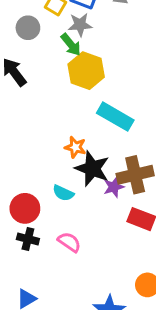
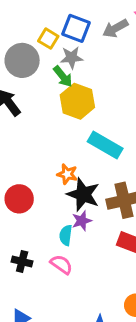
gray circle: (28, 28) -> (22, 60), size x1.5
purple star: (114, 187) -> (82, 221), moved
cyan semicircle: (63, 193) -> (66, 235), moved, turned 72
red circle: (25, 208) -> (19, 199), moved

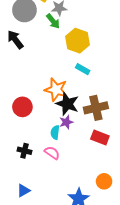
yellow hexagon: (77, 101) -> (78, 41), moved
cyan rectangle: (105, 145) -> (83, 69), size x0.6
orange star: (67, 174) -> (56, 90), size x1.6

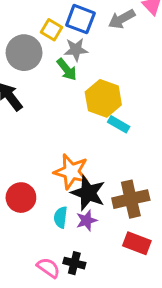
cyan rectangle: (83, 69) -> (119, 124), moved
cyan semicircle: (55, 132) -> (61, 217), moved
black cross: (24, 151) -> (74, 263), moved
pink semicircle: (52, 153) -> (48, 268), moved

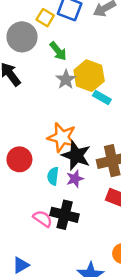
gray star: (76, 50) -> (66, 79), moved, turned -30
black cross: (74, 263) -> (65, 215), size x1.5

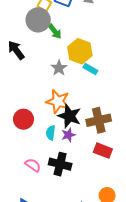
gray circle: (22, 37) -> (38, 20), moved
gray star: (66, 79) -> (59, 68), moved
pink semicircle: (43, 219) -> (33, 165), moved

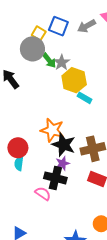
gray star: (59, 68) -> (62, 62), moved
cyan semicircle: (51, 133) -> (19, 163), moved
black cross: (60, 164) -> (55, 178), moved
pink semicircle: (33, 165) -> (43, 194), moved

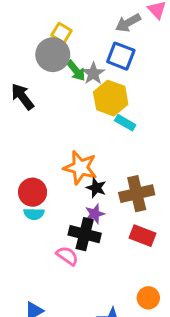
blue square: (58, 26) -> (121, 56), moved
black star: (64, 145) -> (96, 188), size x0.6
cyan semicircle: (19, 163) -> (34, 214), turned -96

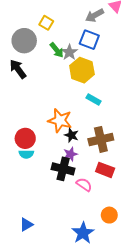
gray circle: (53, 55) -> (24, 41), moved
cyan rectangle: (125, 123) -> (94, 99), moved
pink semicircle: (67, 256) -> (84, 185), moved

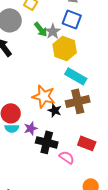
cyan rectangle: (94, 99) -> (76, 76), size x1.5
brown cross: (101, 139) -> (78, 101), moved
purple star: (70, 154) -> (31, 128), moved

